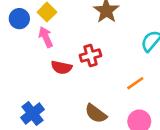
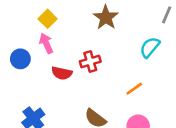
blue circle: (19, 19) -> (20, 59), moved

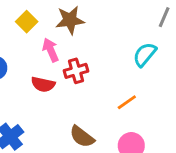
brown star: (106, 17) -> (70, 20), moved, turned 30
pink arrow: (46, 43) -> (51, 50), moved

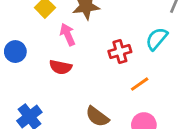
red cross: (76, 71) -> (120, 52), moved

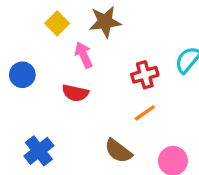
orange line: (140, 84) -> (145, 113), moved

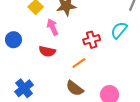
orange line: (145, 113) -> (79, 63), moved

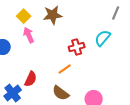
pink arrow: (53, 27) -> (29, 35), moved
red semicircle: (47, 51) -> (31, 79), moved, turned -77

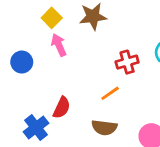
brown semicircle: (61, 93) -> (104, 128), turned -30

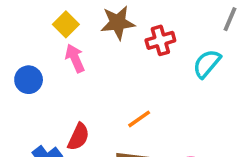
red cross: (127, 62) -> (160, 40), moved

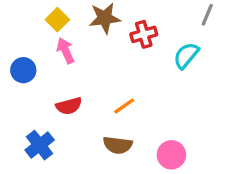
red semicircle: (78, 137) -> (69, 106), moved, turned 50

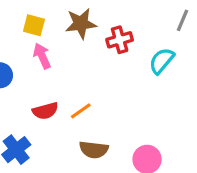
yellow square: (57, 20) -> (34, 25), turned -30
orange line: (124, 106) -> (81, 111), moved

